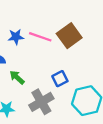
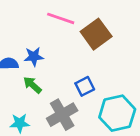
blue star: (16, 37) -> (34, 57), moved
pink line: (40, 37) -> (61, 18), moved

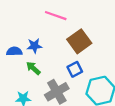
brown square: (96, 34) -> (79, 41), moved

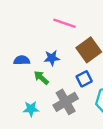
blue star: (34, 46) -> (52, 58), moved

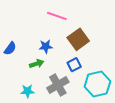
blue semicircle: (22, 60) -> (10, 48), moved, turned 128
green arrow: (41, 78) -> (37, 64), turned 120

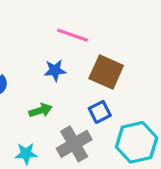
brown square: (78, 39) -> (106, 72), turned -30
blue star: (46, 46) -> (55, 70), moved

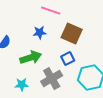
green arrow: (41, 110) -> (31, 58), size x1.5

